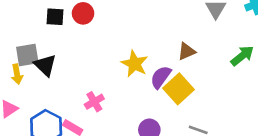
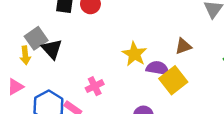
gray square: (27, 55) -> (36, 38), turned -30
purple semicircle: (161, 77) -> (158, 68), turned 60

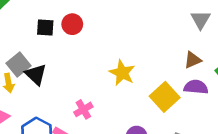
brown triangle: (183, 46) -> (193, 60), moved
purple semicircle: (158, 68) -> (196, 87), moved

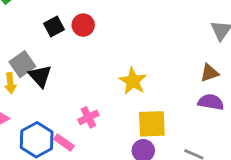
black square: (45, 27) -> (54, 26), turned -36
yellow square: (165, 97) -> (152, 124), moved, turned 36

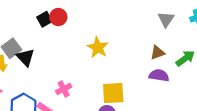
black square: (54, 26) -> (45, 19), moved
yellow star: (133, 81) -> (98, 48), moved

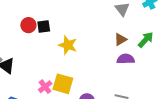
black square: (45, 19) -> (44, 27), moved, turned 32
yellow square: (113, 93) -> (63, 84), moved, turned 30

